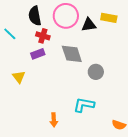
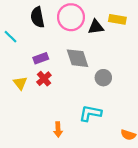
red cross: (43, 36) -> (44, 79), moved, turned 32

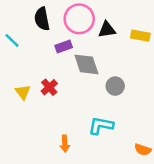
yellow rectangle: (117, 19) -> (140, 36), moved
purple rectangle: (41, 58) -> (64, 46), moved

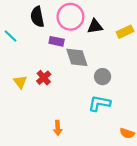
yellow rectangle: (140, 36) -> (125, 32), turned -35
purple rectangle: (64, 46) -> (57, 41), turned 32
cyan L-shape: (101, 126) -> (99, 103), moved

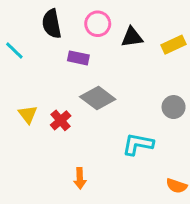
pink circle: (70, 17) -> (98, 24), size x0.7
gray diamond: (77, 57) -> (98, 98), moved, turned -35
gray circle: (103, 77) -> (174, 107), moved
red cross: (44, 78) -> (61, 120), moved

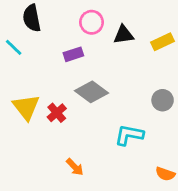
black semicircle: (52, 24) -> (32, 18), moved
purple rectangle: (78, 58) -> (73, 54), turned -30
yellow triangle: (28, 114) -> (26, 107), size x1.5
orange arrow: (80, 178) -> (75, 167), turned -42

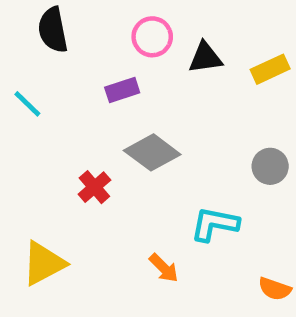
cyan line: (14, 47) -> (27, 104), moved
yellow triangle: (26, 107) -> (44, 263), moved, turned 40
orange arrow: (75, 167) -> (164, 268), moved

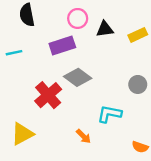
purple rectangle: (122, 90) -> (62, 46), size x1.5
cyan line: (27, 104) -> (14, 53), turned -56
red cross: (94, 187) -> (48, 95), size x1.6

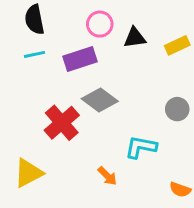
cyan line: (14, 53) -> (34, 54), moved

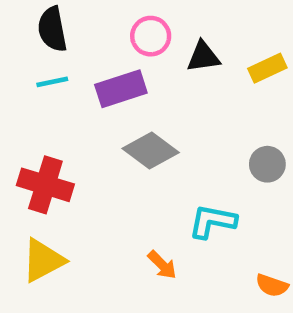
red cross: (62, 123) -> (45, 185), moved, turned -32

